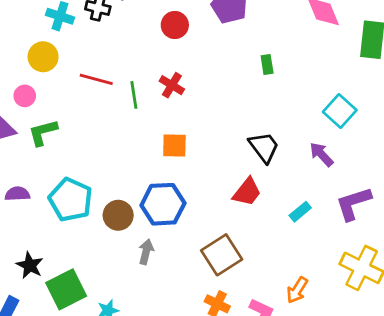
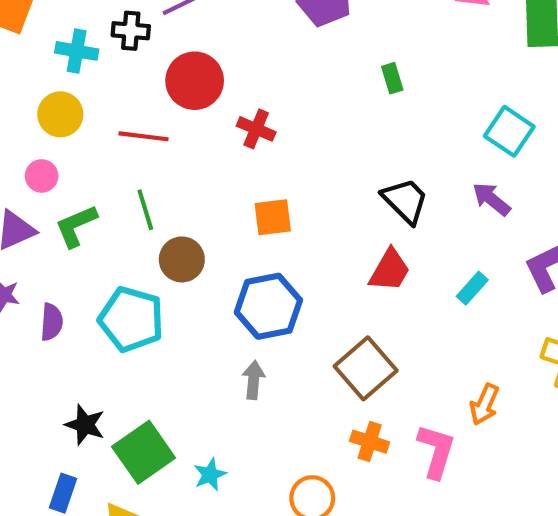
red circle: (175, 25) -> (195, 81), moved, size x1.4
green line: (134, 95) -> (145, 210), moved
purple semicircle: (17, 194) -> (52, 322), turned 105
brown circle: (118, 215) -> (182, 259), moved

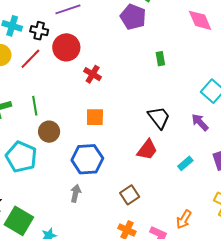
black cross: (131, 31) -> (39, 31), moved
red line: (143, 136) -> (30, 59), moved, turned -60
brown square: (366, 368) -> (130, 195), size x0.7
green square: (144, 452) -> (19, 221), turned -32

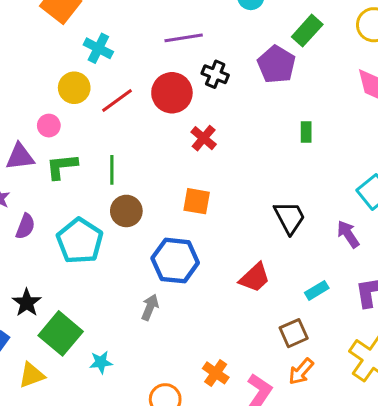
black cross: (39, 31) -> (215, 74), moved
red trapezoid: (147, 150) -> (255, 278), moved
brown square: (130, 195) -> (294, 333), moved

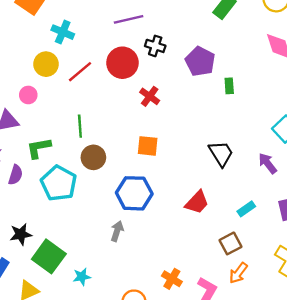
purple pentagon: (276, 65) -> (200, 61), moved
green L-shape: (62, 166) -> (39, 148), moved
black star: (27, 303) -> (21, 234), turned 30

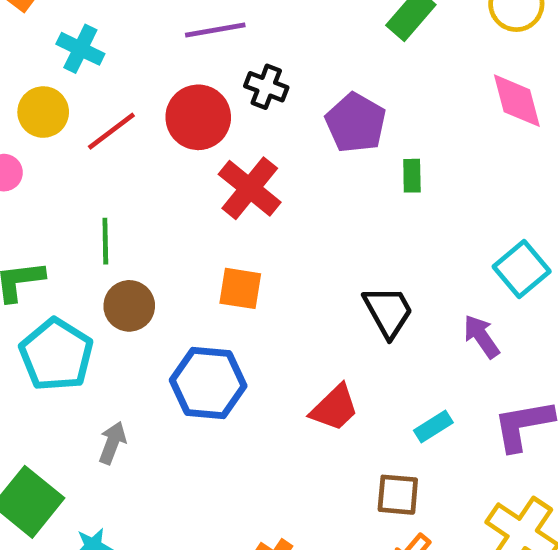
red cross: (150, 96) -> (250, 188), size x1.5
gray arrow: (117, 231) -> (112, 443), moved
brown square: (230, 243) -> (398, 495), turned 30

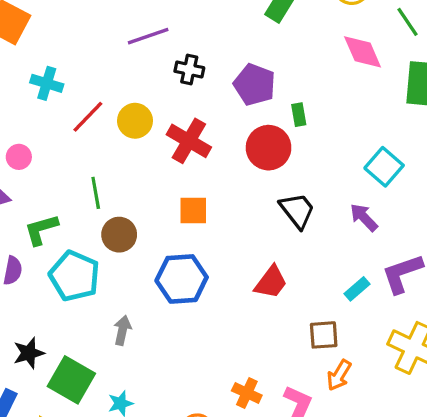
cyan cross: (80, 49) -> (47, 83), moved
yellow circle: (43, 112) -> (135, 121), moved
red circle: (198, 117) -> (269, 148), moved
cyan rectangle: (433, 427) -> (357, 289), moved

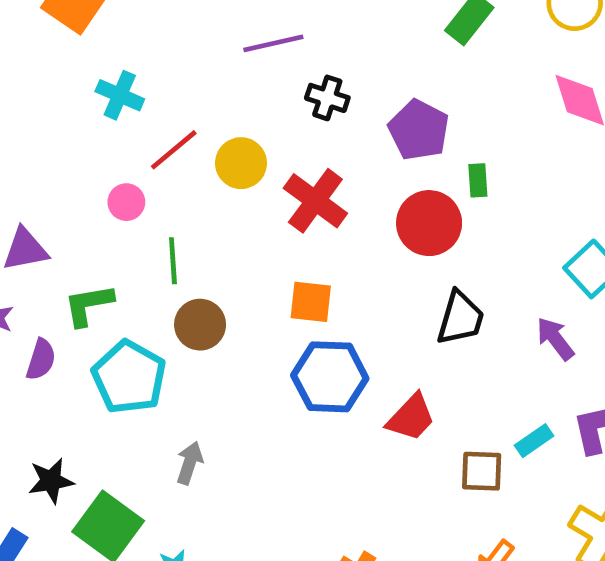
pink circle: (19, 157) -> (126, 202), moved
black trapezoid: (297, 210) -> (460, 318), turned 48
blue hexagon: (182, 279) -> (330, 377), moved
brown square: (324, 335) -> (482, 471), moved

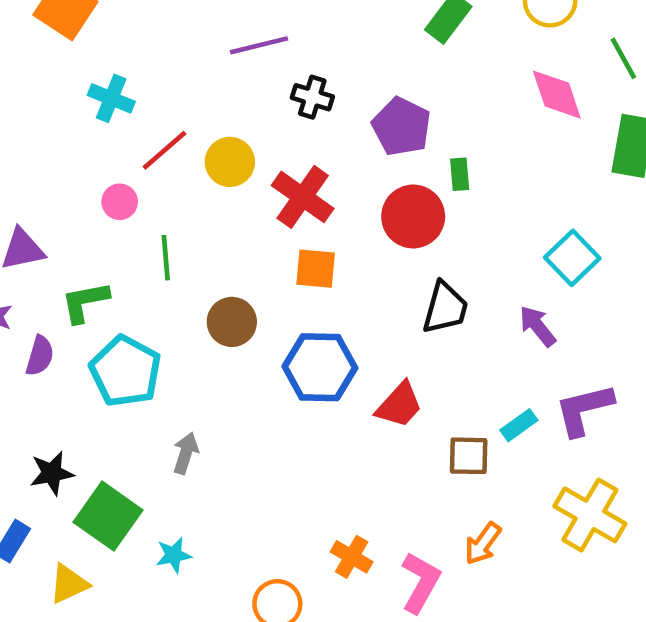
orange square: (311, 302) -> (316, 269), moved
brown circle: (200, 325) -> (232, 322), moved

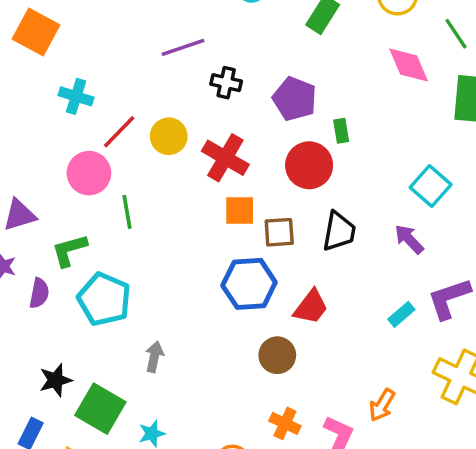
pink circle: (120, 202) -> (89, 173), size x1.6
brown circle: (232, 322) -> (277, 355), moved
brown square: (469, 456) -> (279, 232), moved

